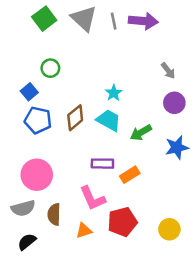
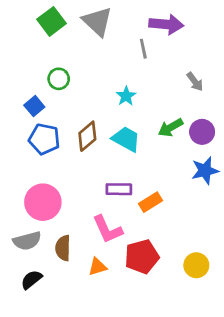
gray line: (114, 21) -> (143, 49), moved
cyan star: (114, 93) -> (126, 96), moved
purple circle: (174, 103) -> (202, 132), moved
green arrow: (141, 133) -> (171, 128), moved

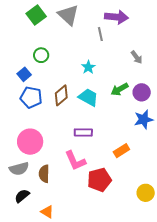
orange rectangle: (150, 202) -> (121, 151), moved
yellow circle: (196, 265) -> (146, 193), moved
orange triangle: (97, 267) -> (47, 212), moved, turned 48

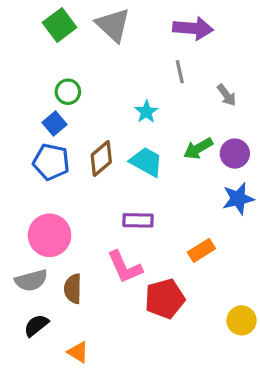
gray line: (100, 34) -> (180, 72), moved
blue square: (24, 74) -> (55, 123), moved

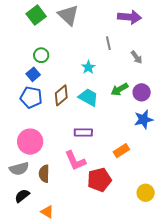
purple arrow: (193, 28) -> (129, 17), moved

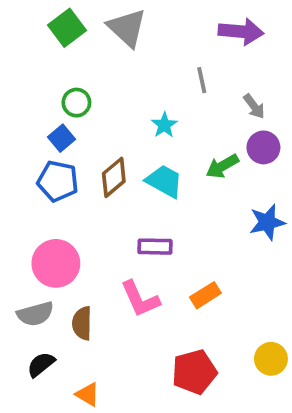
purple circle: (142, 92) -> (263, 147), moved
orange rectangle: (121, 151) -> (205, 295), moved
red pentagon: (99, 180) -> (194, 372), moved

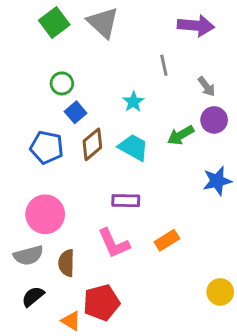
blue square: (61, 138) -> (76, 112), moved
red pentagon: (194, 372) -> (101, 303), moved

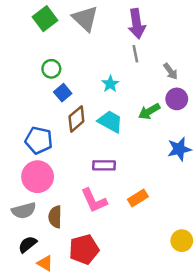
purple arrow: (196, 26) -> (137, 24), moved, turned 76
blue pentagon: (47, 147) -> (39, 140), moved
orange triangle: (71, 321) -> (45, 263), moved

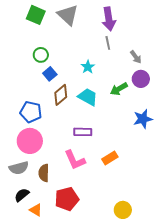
green square: (45, 19) -> (36, 15), turned -30
yellow circle: (182, 241) -> (123, 210), moved

